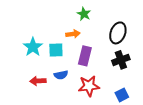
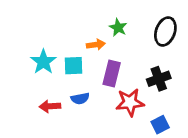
green star: (84, 14) -> (118, 28), moved
black ellipse: (118, 33) -> (165, 31), moved
red star: (89, 86) -> (130, 102), moved

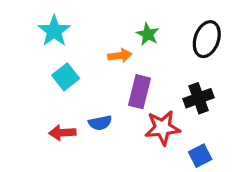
cyan star: (43, 62) -> (54, 31), moved
cyan square: (74, 66) -> (66, 77), moved, turned -36

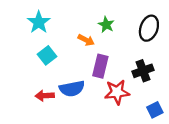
orange arrow: (120, 56) -> (86, 40), turned 35
blue semicircle: (100, 123) -> (72, 89), size x1.5
blue square: (200, 156) -> (155, 110), moved

